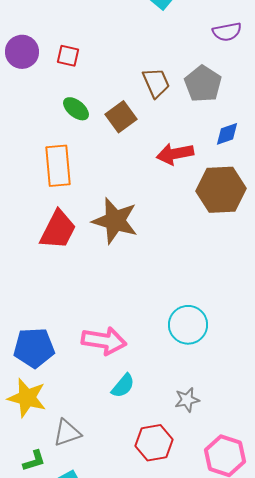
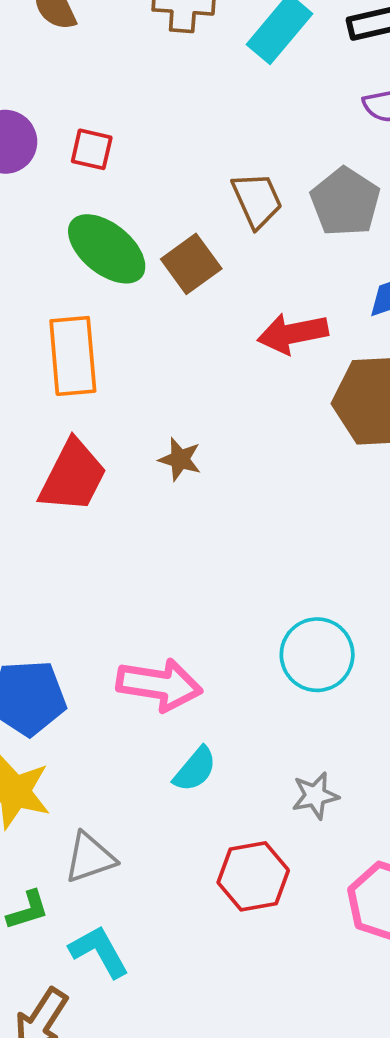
green ellipse: (76, 109) -> (107, 249), size x1.6
brown star: (115, 221) -> (180, 459), size x0.5

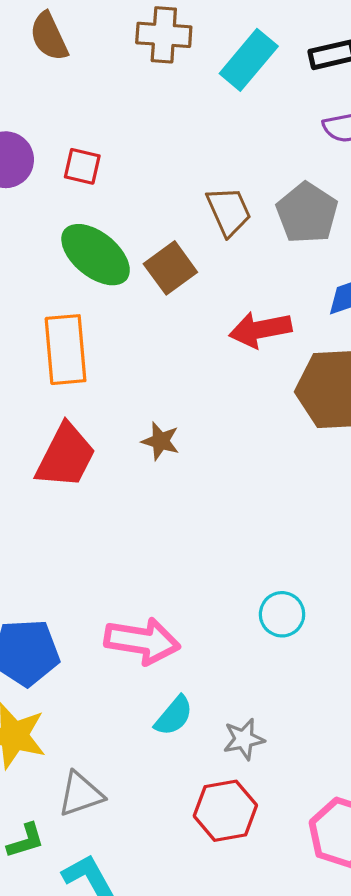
cyan circle: (317, 655) -> (282, 614), size x0.7
gray star: (315, 796) -> (244, 739), moved

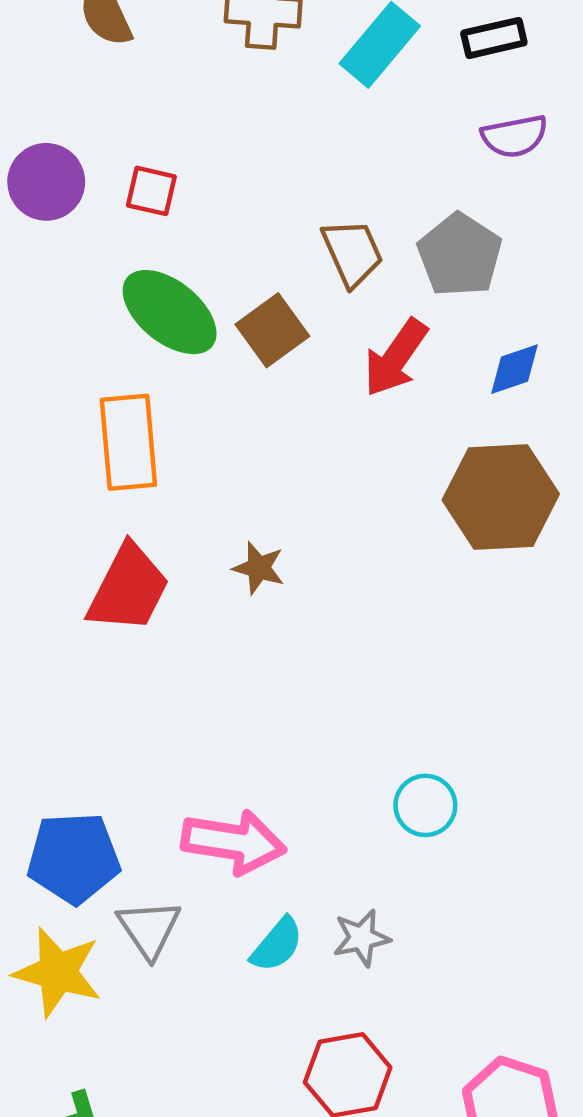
red arrow: (260, 330) -> (396, 358), moved, turned -44
gray star: (244, 739) -> (361, 938), moved
gray triangle: (81, 794) -> (149, 929), moved, turned -45

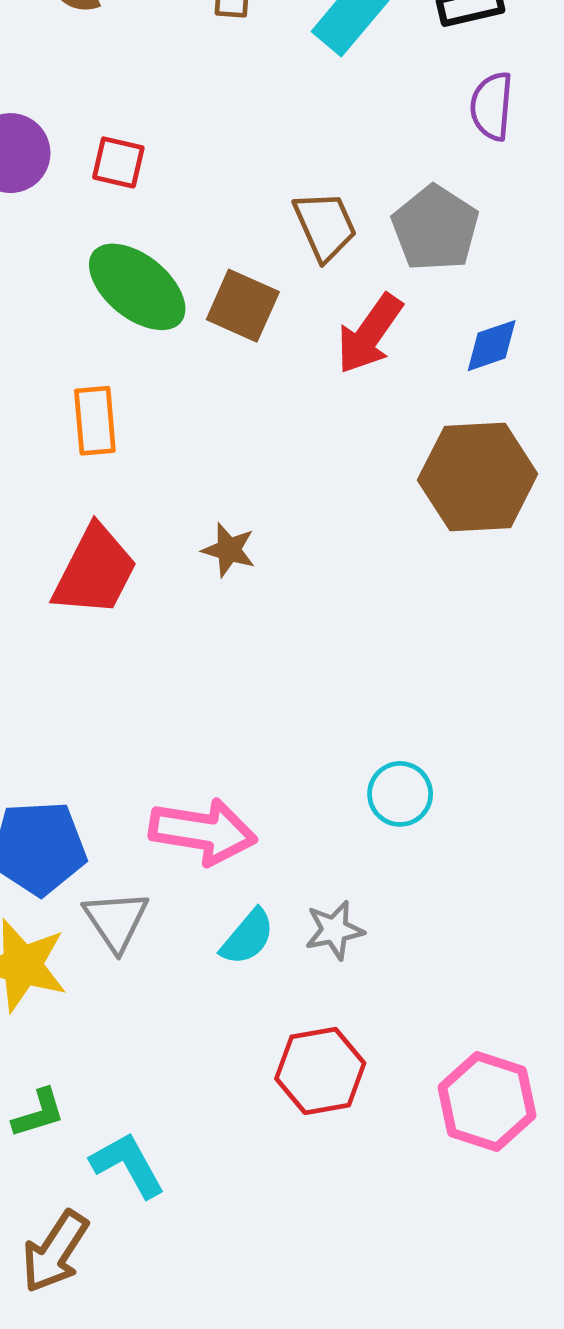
purple semicircle: (514, 136) -> (492, 106), turned 106
brown square: (272, 330) -> (243, 306), turned -30
orange rectangle: (128, 442) -> (95, 421), size x0.7

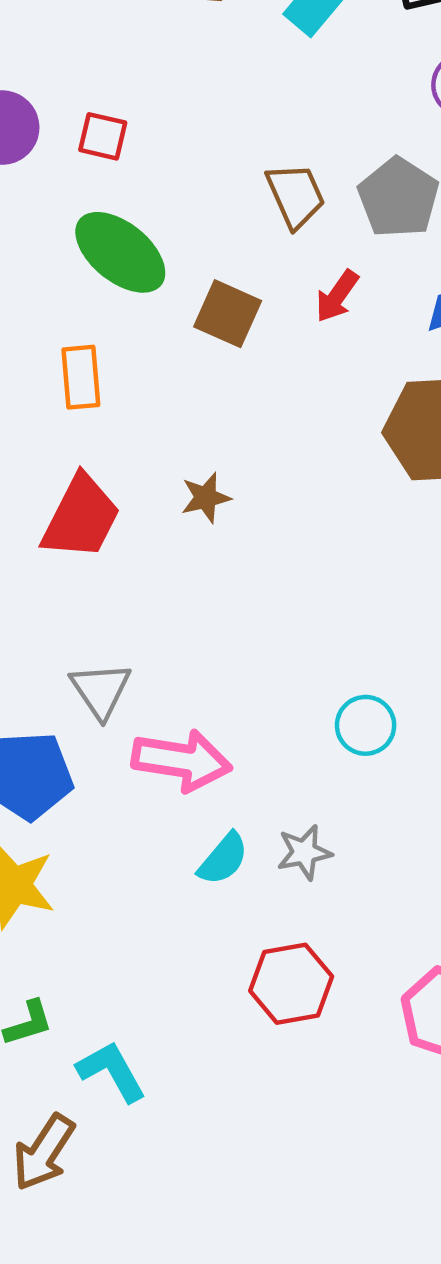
brown square: (243, 306) -> (228, 314), moved
red arrow: (370, 334) -> (337, 296), size x0.7
brown star: (229, 550) -> (206, 498), turned -30
gray triangle: (116, 921) -> (101, 690), moved

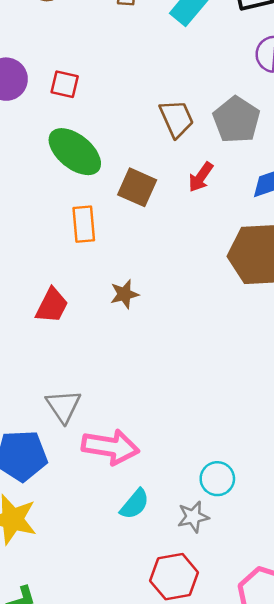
orange rectangle: (81, 377) -> (84, 224), moved
red trapezoid: (81, 517) -> (52, 306), size x0.7
cyan circle: (366, 725) -> (217, 479), moved
gray star: (304, 852) -> (193, 517), moved

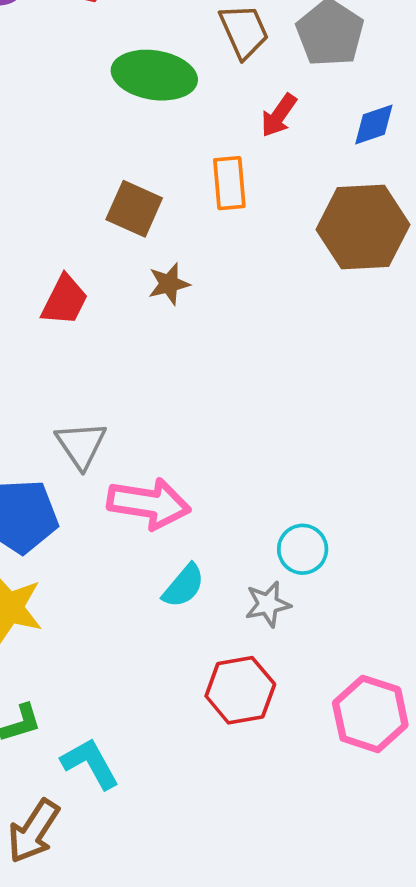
green ellipse: (75, 152) -> (154, 75), moved, turned -30
brown square: (137, 187) -> (134, 209), moved
orange rectangle: (84, 224) -> (229, 183), moved

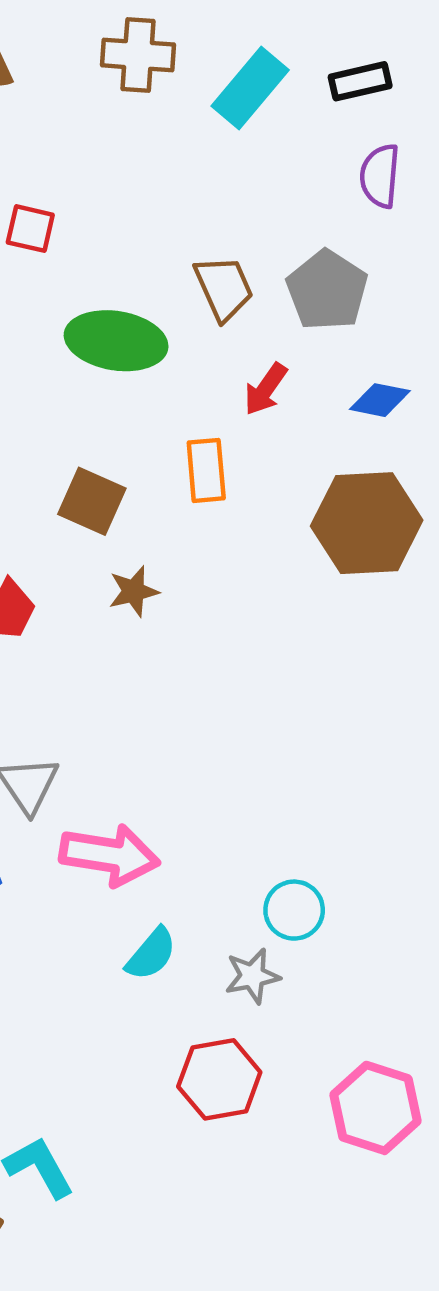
blue diamond: (374, 125) -> (380, 400), turned 30

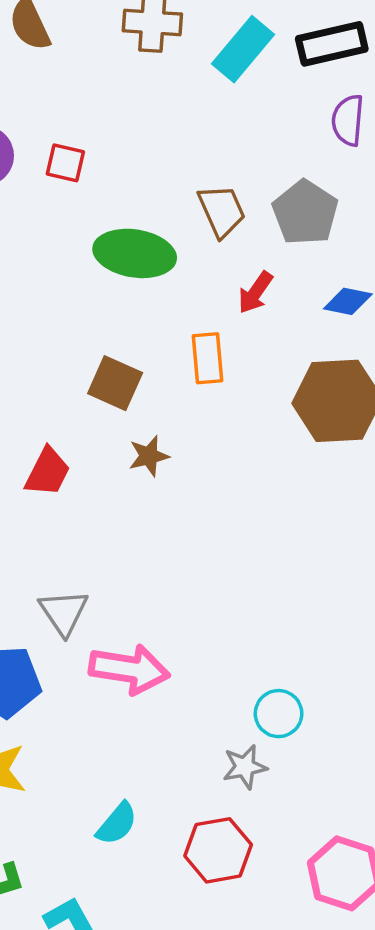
black rectangle: (360, 81) -> (332, 44), size x1.4
cyan semicircle: (151, 954) -> (117, 824), moved

